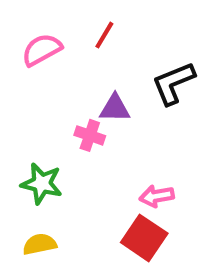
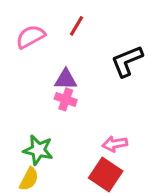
purple triangle: (115, 108) -> (66, 80), moved
green star: (42, 184) -> (38, 150), moved
yellow semicircle: (40, 244) -> (29, 179), turned 130

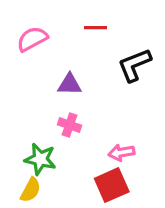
red line: (76, 26) -> (95, 28), moved, turned 60
pink cross: (66, 99) -> (70, 125), moved
red square: (106, 174) -> (112, 185), turned 32

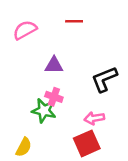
black L-shape: (134, 65) -> (104, 79), moved
green star: (40, 159) -> (44, 111), moved

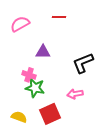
pink cross: (54, 97) -> (29, 75), moved
red square: (87, 143) -> (50, 114), moved
yellow semicircle: (24, 147) -> (19, 117), turned -98

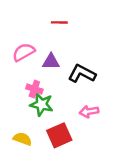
red line: (59, 17) -> (59, 22), moved
pink semicircle: (20, 24) -> (24, 52), moved
black L-shape: (83, 63) -> (82, 74), moved, turned 50

